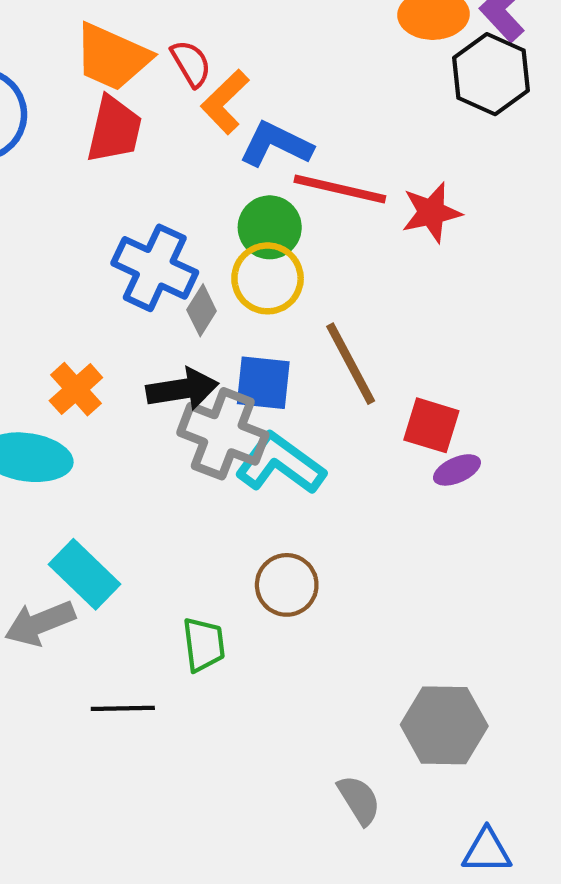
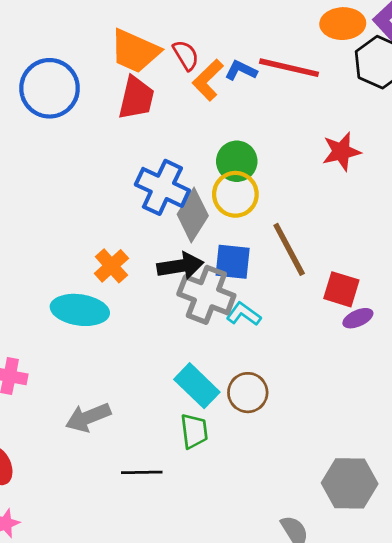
blue L-shape: (276, 144) -> (241, 70), moved, size x0.7
red line: (340, 189) -> (289, 68), moved
gray diamond: (202, 310) -> (193, 215), size x1.6
cyan L-shape: (280, 464) -> (244, 314), size x0.6
cyan rectangle: (84, 574) -> (197, 386), moved

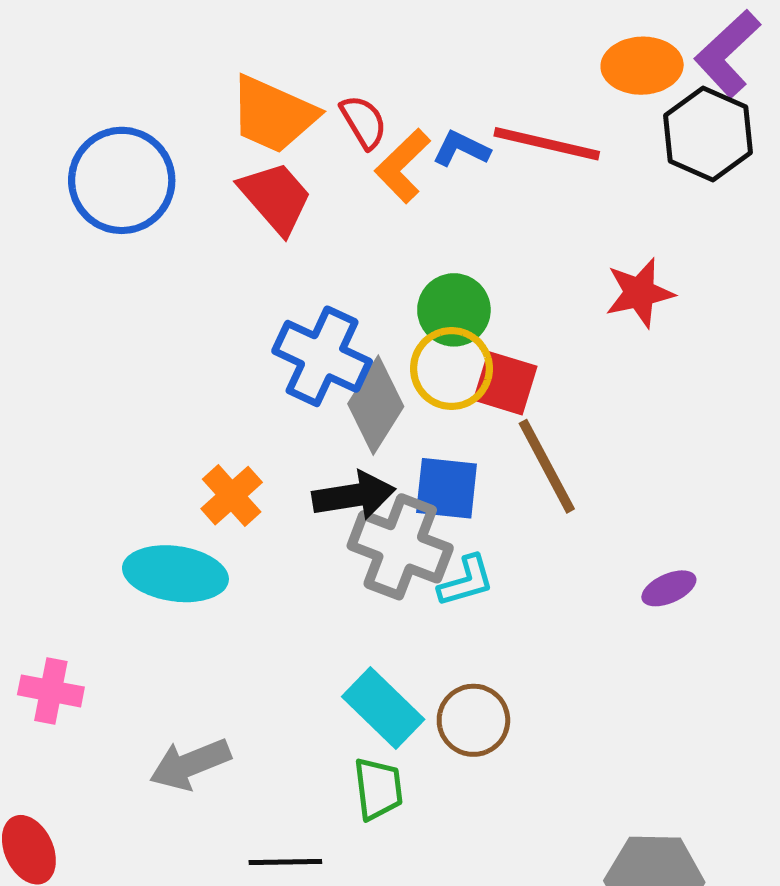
red trapezoid: (136, 98) -> (276, 198), turned -54
red square: (341, 289) -> (505, 383), moved
cyan L-shape: (244, 314) -> (466, 581), turned 128

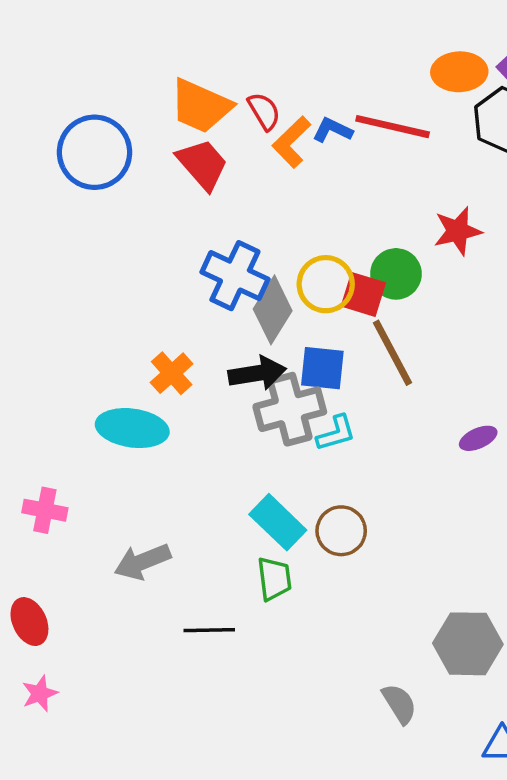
green circle: (454, 310) -> (396, 274), moved
gray cross: (400, 547) -> (290, 409), turned -36

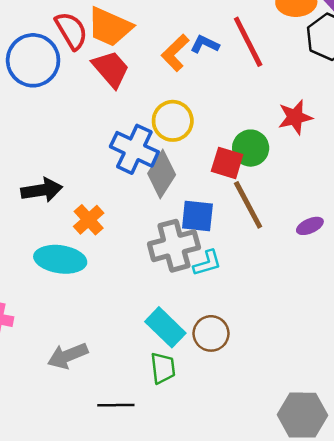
red semicircle: (264, 111) -> (71, 31), moved, size x1.4
red line: (393, 127) -> (248, 42), turned 50
yellow circle: (326, 284) -> (173, 121), moved
black arrow: (257, 373) -> (42, 190), moved
purple ellipse: (478, 438) -> (310, 226), moved

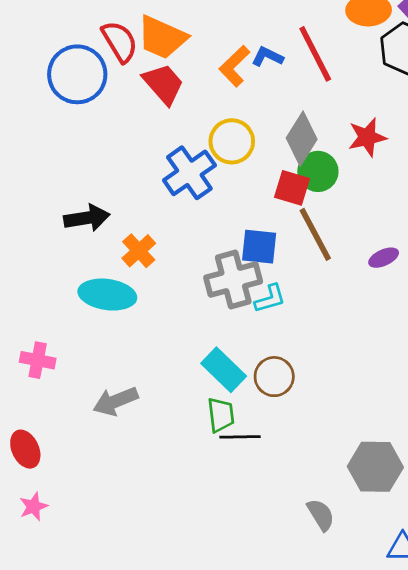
blue cross: (134, 149) -> (189, 173), turned 30
gray diamond: (162, 174) -> (302, 139), moved
black line: (116, 405) -> (240, 437), moved

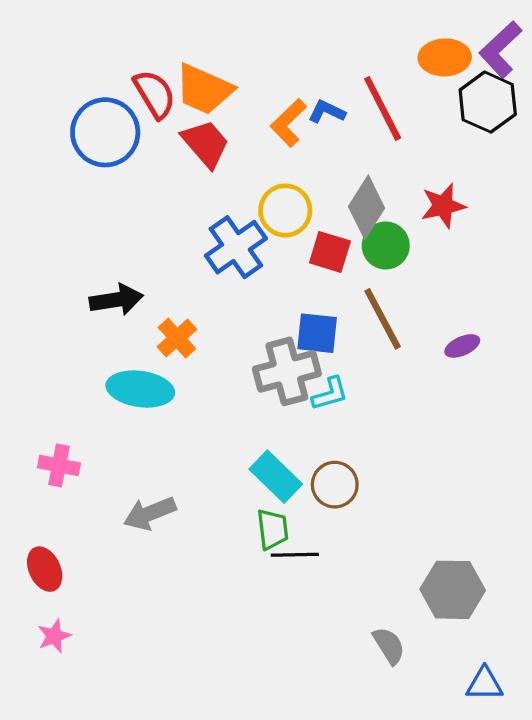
red square: (292, 188) -> (330, 252), moved

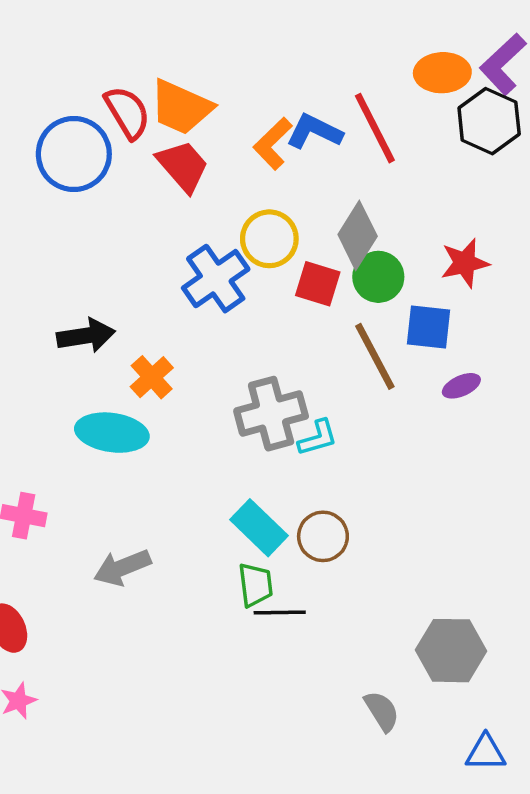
blue L-shape: (327, 112) -> (314, 132), size x1.4
red star: (443, 206) -> (465, 263), moved
blue square: (317, 333) -> (429, 327), moved

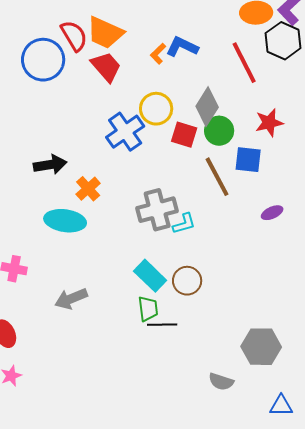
red line: (375, 128) -> (244, 63), moved
orange L-shape: (273, 144) -> (158, 54), size x0.7
purple ellipse: (461, 386) -> (272, 213), moved
gray semicircle: (382, 711) -> (221, 382), turned 140

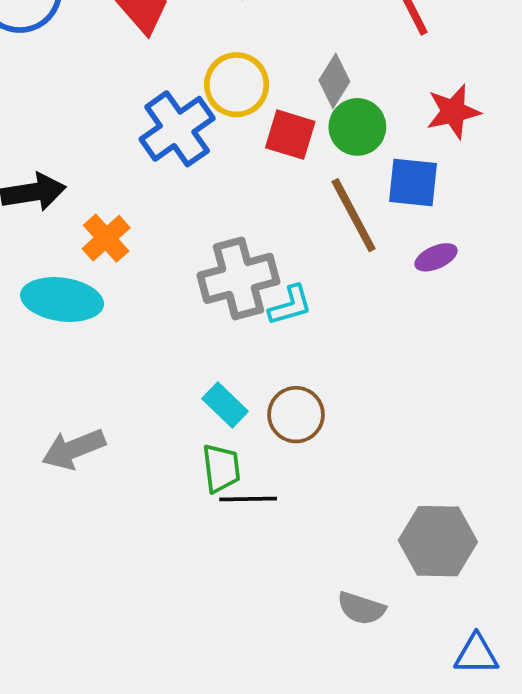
gray diamond: (207, 107) -> (334, 81), size x0.7
purple ellipse: (272, 213) -> (436, 257), moved
cyan rectangle: (150, 276) -> (225, 405), size x0.7

